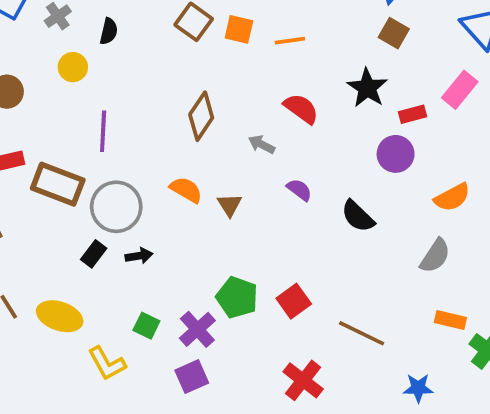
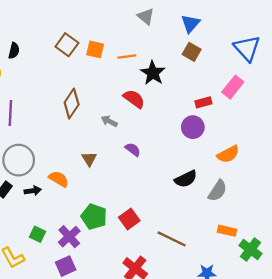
black star: (367, 88) -> (153, 73), moved
orange semicircle: (186, 190) -> (59, 179), moved
black semicircle: (358, 216) -> (186, 179), moved, turned -70

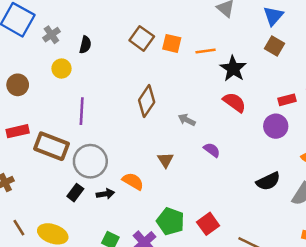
red semicircle: (134, 99) -> (234, 102), moved

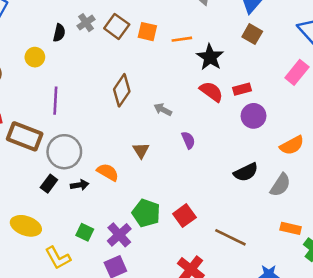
gray cross: (51, 35) -> (86, 23), moved
red rectangle: (287, 100) -> (242, 89), moved
purple semicircle: (212, 150) -> (188, 140), turned 30

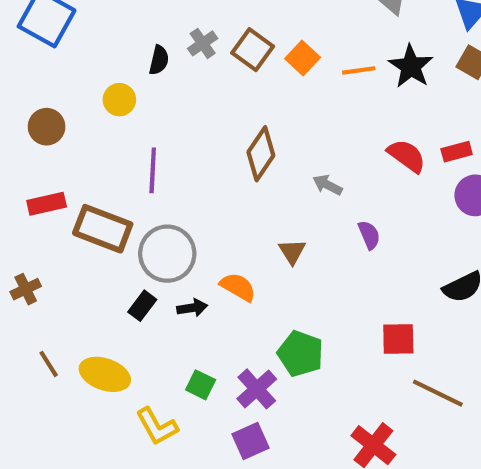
orange square: (147, 32) -> (303, 58), turned 30
black star: (210, 57) -> (411, 66), moved
red square: (184, 216) -> (398, 339), moved, turned 35

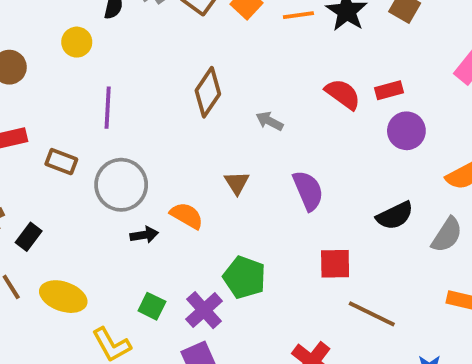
brown rectangle: (103, 229) -> (61, 162), size x0.6
purple semicircle: (369, 235) -> (308, 191), moved, size x1.5
black rectangle: (142, 306) -> (29, 237), moved

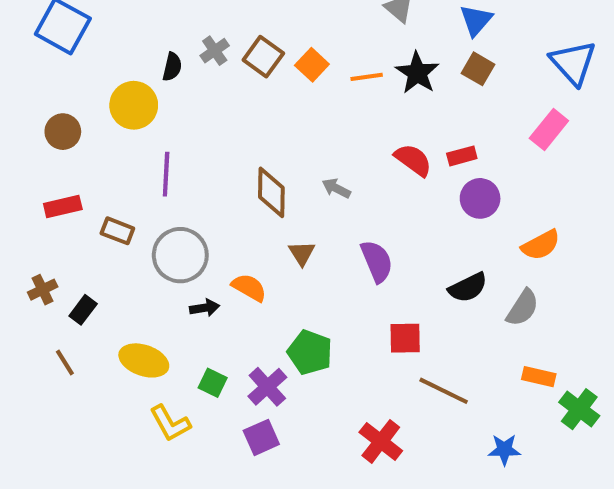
yellow circle: (77, 42) -> (134, 105), size x1.5
brown diamond: (208, 92) -> (271, 192), moved, turned -33
yellow ellipse: (63, 297) -> (144, 360), moved

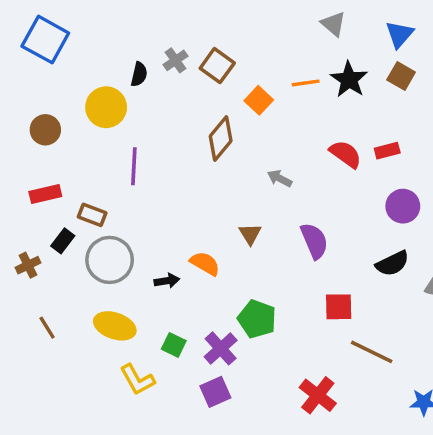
orange square: (312, 65) -> (259, 100), moved
brown diamond: (271, 192) -> (221, 138), moved, turned 39
purple circle: (480, 198) -> (403, 206), moved
gray circle: (180, 255) -> (110, 260), moved
black rectangle: (83, 310) -> (63, 241), moved

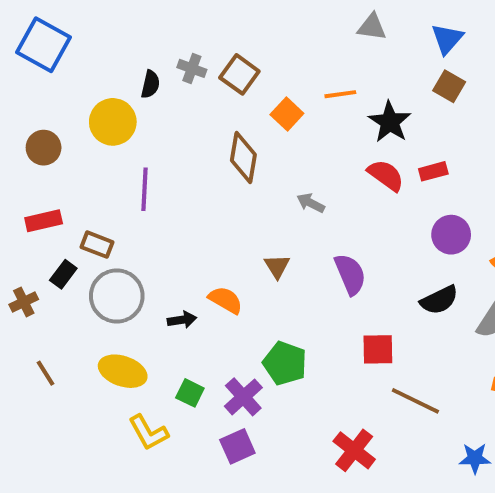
gray triangle: (333, 24) -> (372, 27), turned -32
gray cross: (175, 60) -> (192, 68), turned -35
black star: (349, 79) -> (390, 122), moved
brown diamond: (221, 138) -> (243, 158), turned -30

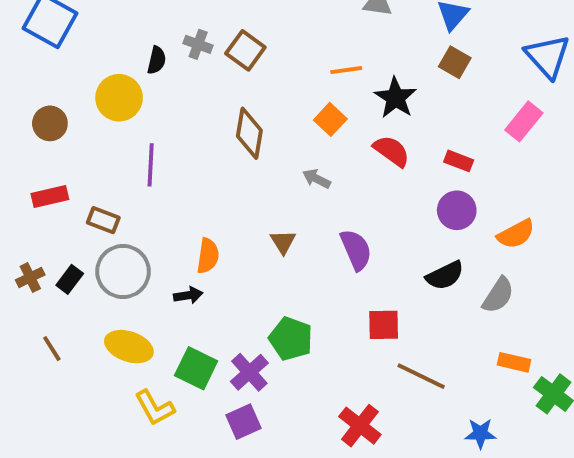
orange square: (287, 114) -> (330, 119), moved
red rectangle: (433, 171) -> (459, 161), moved, turned 36
black rectangle: (63, 274) -> (70, 279), moved
orange semicircle: (226, 300) -> (208, 256), moved, turned 68
green square: (190, 393) -> (196, 368), size x1.5

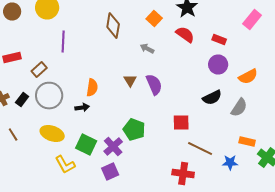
brown circle: (50, 123) -> (12, 12), moved
brown rectangle: (103, 220) -> (39, 70), turned -63
purple semicircle: (356, 250) -> (154, 84), moved
red cross: (360, 426) -> (183, 174), moved, turned -30
blue star: (480, 433) -> (230, 162), moved

